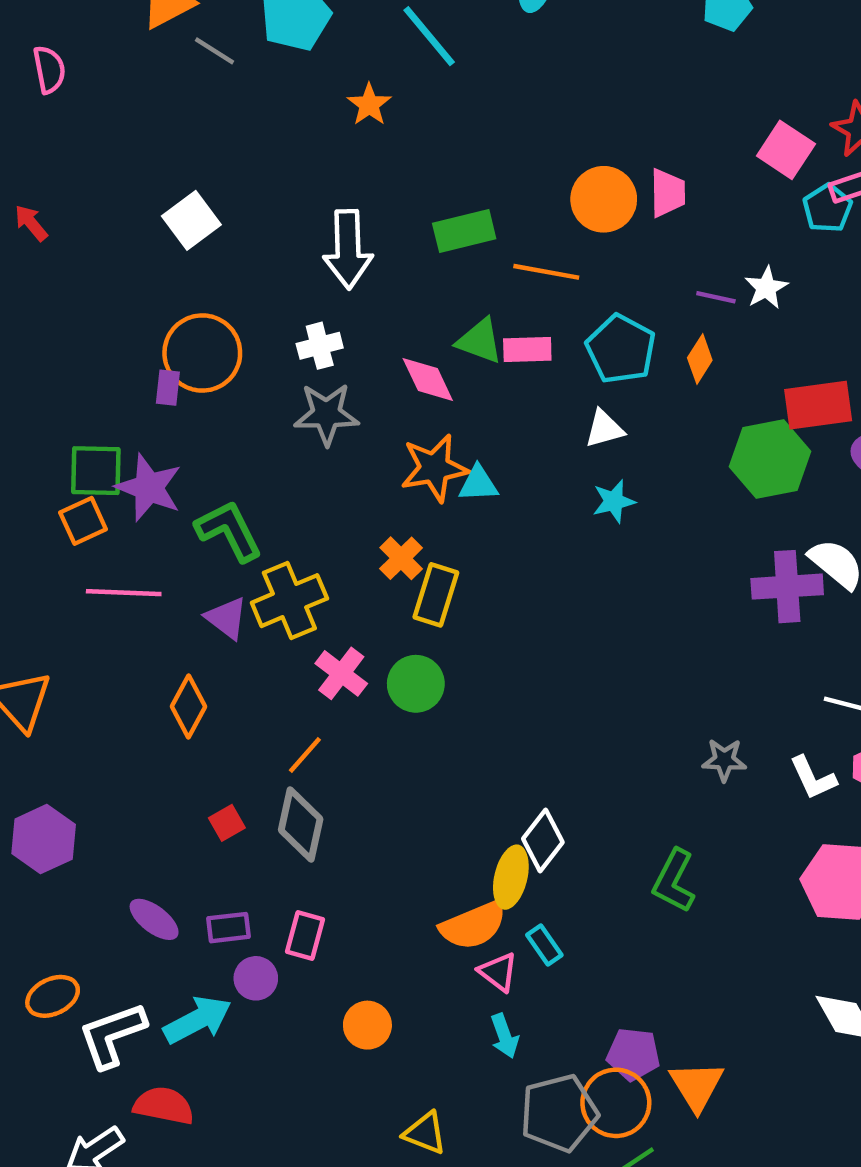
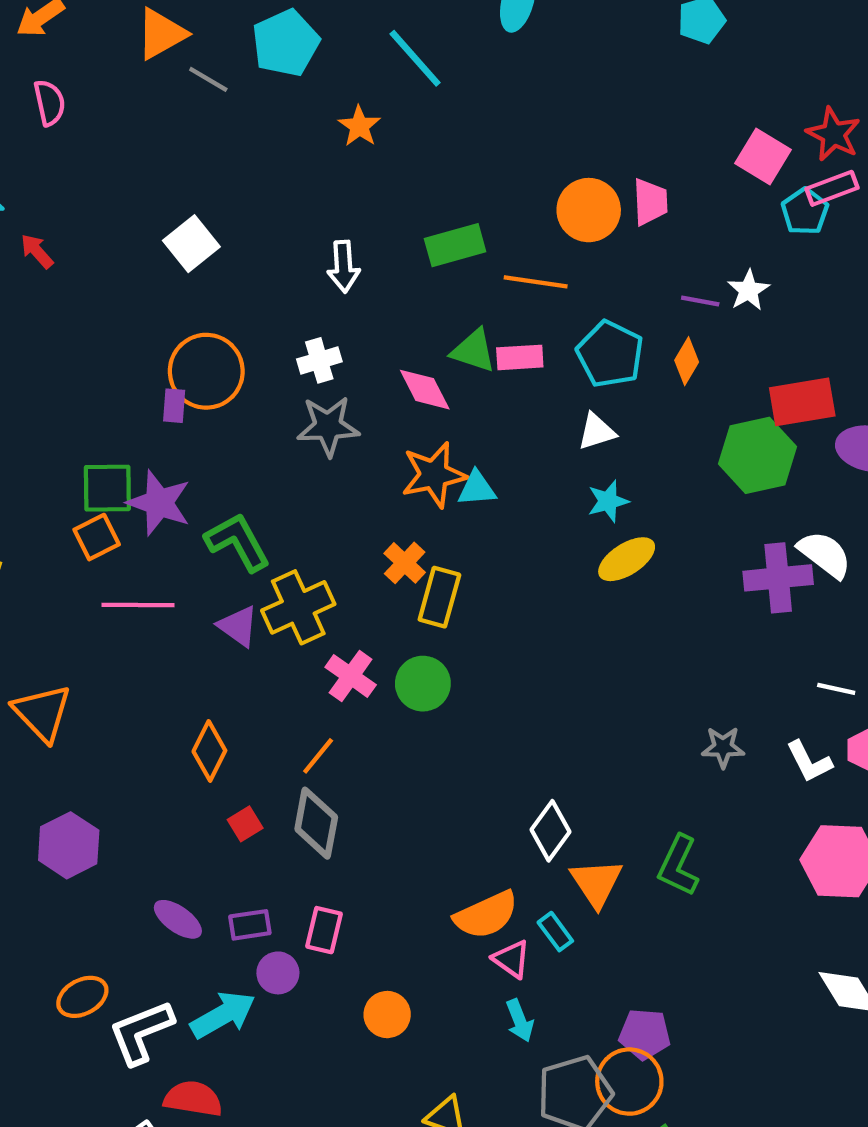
white arrow: (348, 249) -> (343, 267), size x0.7
orange diamond: (189, 706) -> (209, 751), moved
yellow ellipse: (511, 877) -> (627, 559), moved, turned 46
orange triangle: (697, 1086) -> (596, 883), moved

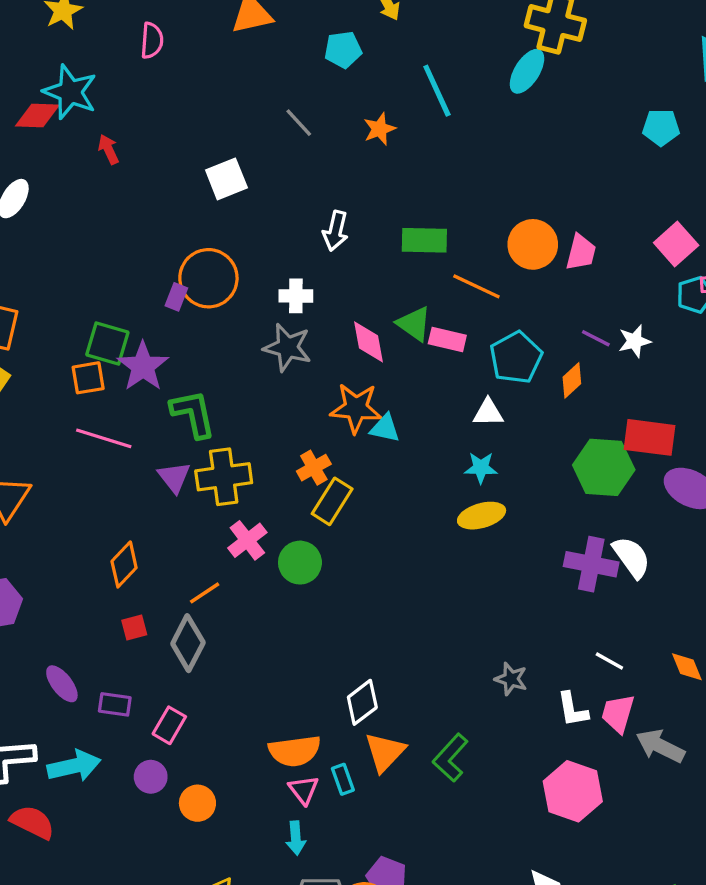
cyan pentagon: (286, 43) -> (343, 50), size x0.7
gray line: (208, 79) -> (299, 123), moved
purple circle: (278, 973) -> (151, 777), moved

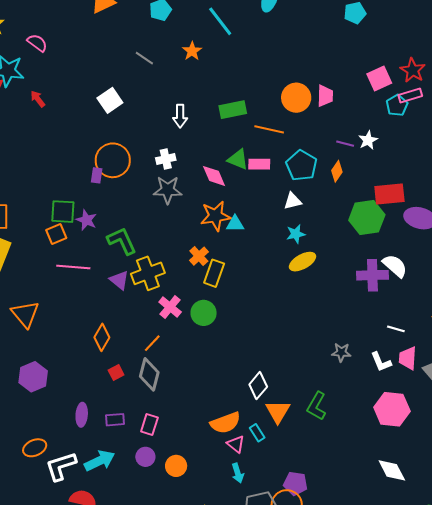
pink semicircle: (152, 41) -> (37, 43), moved, turned -45
pink square: (676, 244) -> (379, 78), turned 30
purple star: (143, 366) -> (86, 220), size x0.7
purple ellipse: (62, 684) -> (82, 415), turned 55

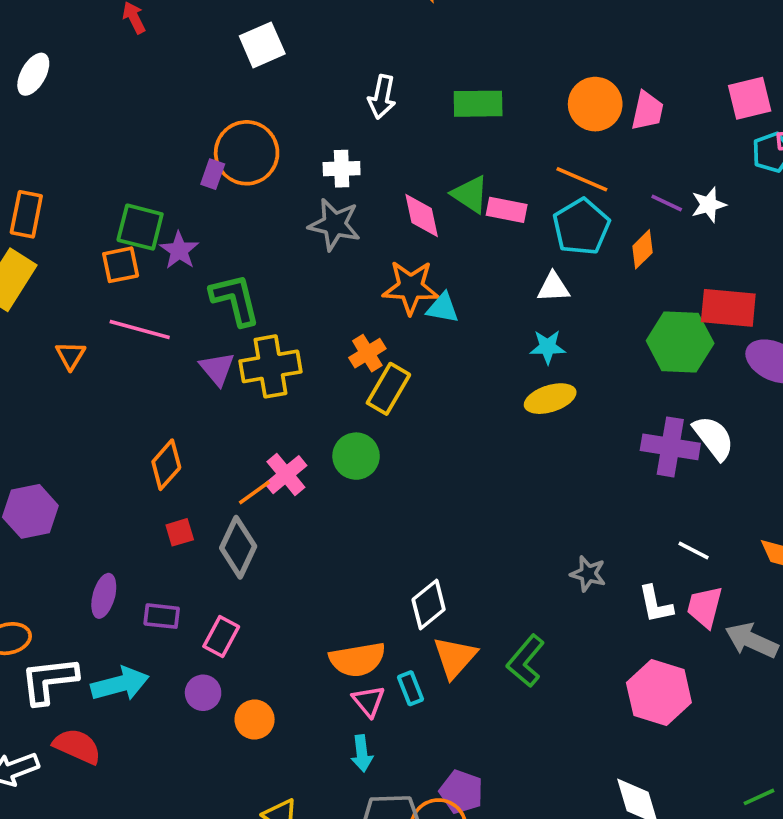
orange line: (269, 129) -> (582, 179), moved
pink cross: (170, 307) -> (286, 475), moved
orange triangle: (25, 314) -> (71, 355), moved, size x0.6

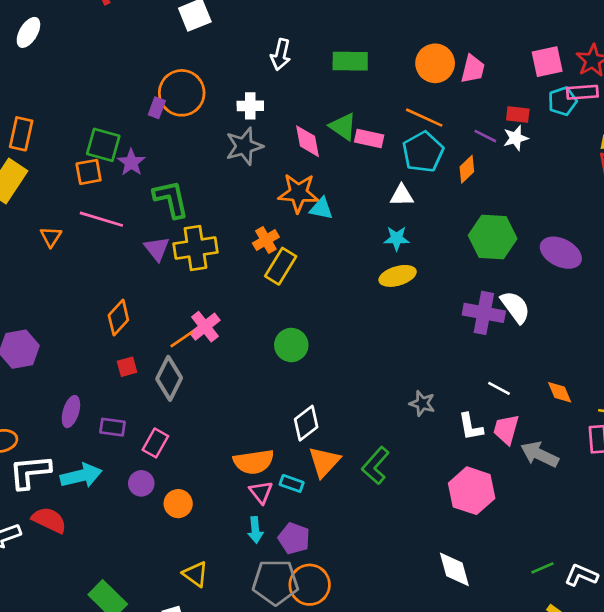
gray star: (334, 224) -> (244, 146), turned -30
red rectangle: (728, 308) -> (518, 114), moved, size x0.6
green circle: (356, 456) -> (291, 345), moved
cyan rectangle: (410, 688) -> (292, 483), turned -50
purple pentagon: (461, 792) -> (294, 538), moved

